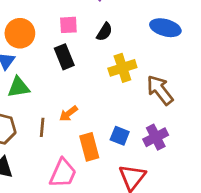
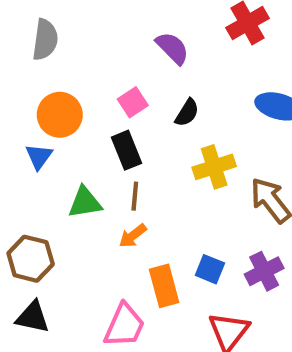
pink square: (68, 25) -> (133, 102), turned -30
green triangle: (19, 87) -> (85, 202), moved
brown line: (42, 127) -> (135, 196), moved

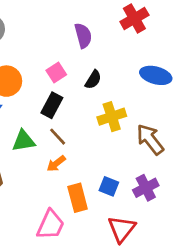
purple semicircle: (172, 48) -> (83, 36), turned 30
black rectangle: (126, 150) -> (52, 105), turned 50
brown line: (135, 196) -> (58, 137), turned -48

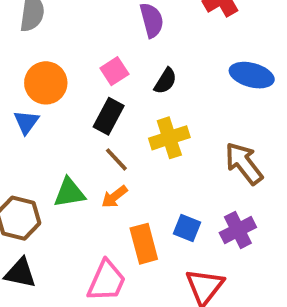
yellow cross: (112, 117) -> (169, 138), moved
green triangle: (23, 141) -> (69, 193), moved

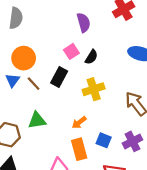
pink square: (114, 71) -> (71, 51), moved
brown line: (116, 159) -> (34, 84), moved
orange arrow: (114, 197) -> (79, 123), moved

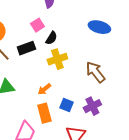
black semicircle: (91, 57) -> (51, 38), moved
black rectangle: (59, 77) -> (26, 48), turned 42

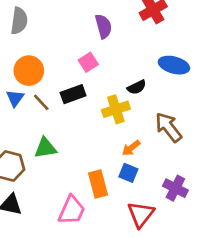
black semicircle: (51, 38) -> (137, 87), moved, turned 32
orange arrow: (44, 89) -> (131, 148), moved
purple cross: (92, 106) -> (175, 188), moved, turned -36

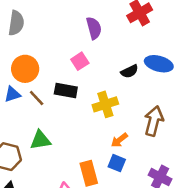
black semicircle: (137, 87) -> (129, 71), moved
black rectangle: (73, 94) -> (66, 90), turned 30
blue triangle: (15, 98) -> (12, 94), turned 36
brown arrow: (168, 127) -> (154, 121), turned 52

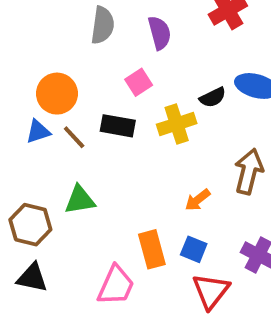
gray semicircle: (16, 23) -> (103, 25), moved
yellow cross: (105, 104) -> (177, 124), moved
blue square: (117, 163) -> (194, 249), moved

